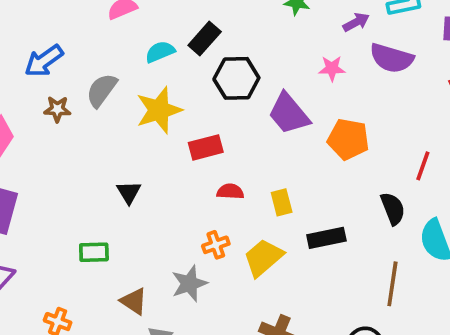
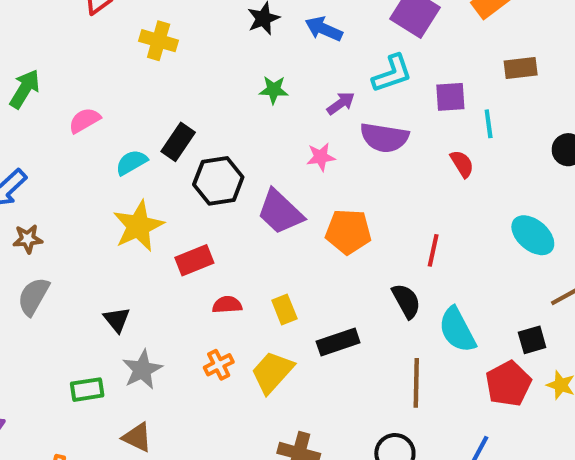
gray semicircle: (102, 90) -> (33, 296), moved
gray star: (189, 284) -> (142, 370), moved

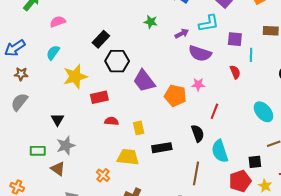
pink star: (321, 157) -> (198, 84), moved
cyan semicircle: (132, 162) -> (53, 53), moved, turned -35
orange cross: (219, 365) -> (103, 175), moved, turned -32
yellow trapezoid: (272, 372) -> (128, 157), turned 45
brown triangle: (137, 437) -> (58, 169), moved

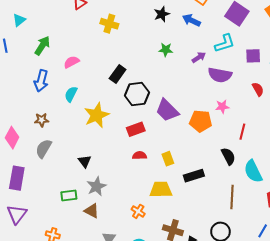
blue arrow: (15, 48) -> (41, 81), moved, turned -35
red rectangle: (99, 97) -> (136, 129), moved

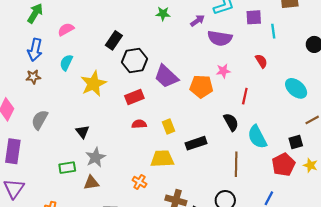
red semicircle: (258, 89) -> (261, 61), moved
brown star: (42, 120) -> (33, 77), moved
brown triangle: (92, 211) -> (91, 183), turned -35

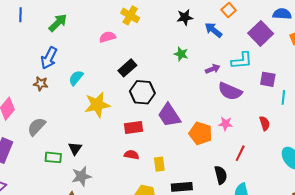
pink semicircle: (66, 29) -> (107, 37), moved
green rectangle: (67, 168) -> (53, 157), moved

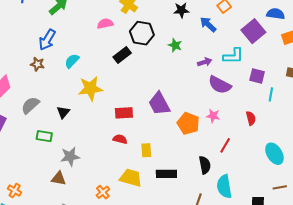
black hexagon: (142, 92) -> (142, 33), moved
black triangle: (75, 148) -> (63, 112), moved

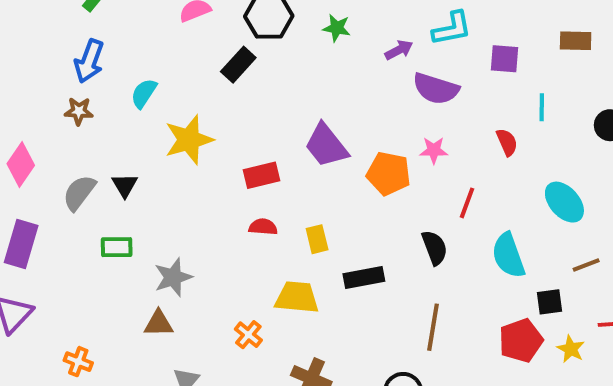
cyan line: (271, 94) -> (542, 107), moved
black triangle: (63, 112) -> (125, 185), moved
cyan semicircle: (224, 186) -> (508, 255), moved

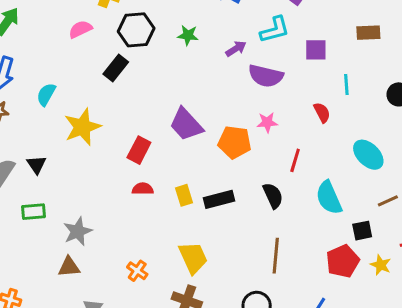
red rectangle: (262, 175) -> (139, 150), turned -45
black rectangle: (364, 278) -> (219, 199), moved
yellow trapezoid: (297, 297) -> (193, 258), moved, turned 64

